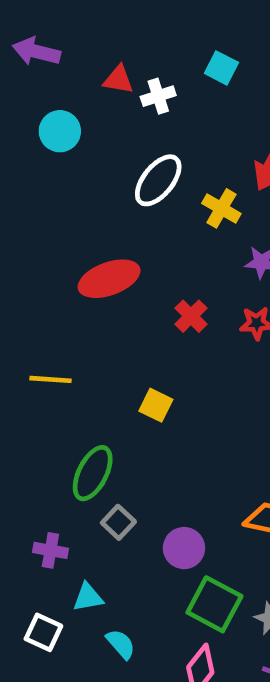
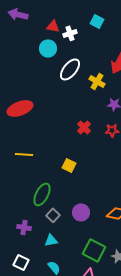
cyan circle: (60, 131) -> (48, 48), moved
red ellipse: (109, 279) -> (20, 108), moved
purple circle: (184, 548) -> (81, 212), moved
cyan triangle: (88, 597) -> (51, 240), moved

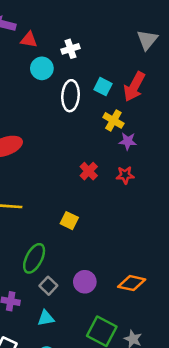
cyan square: (97, 21) -> (103, 87), moved
red triangle: (53, 26) -> (29, 40), moved
white ellipse: (70, 69) -> (70, 96), turned -35
yellow cross: (97, 81) -> (113, 120), moved

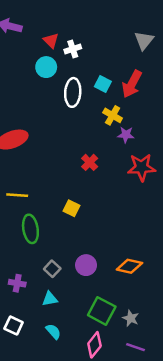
red triangle: (29, 40) -> (51, 41), moved, turned 35
red star: (125, 175) -> (142, 167), moved, size x1.6
green ellipse: (34, 258) -> (30, 229), moved, turned -36

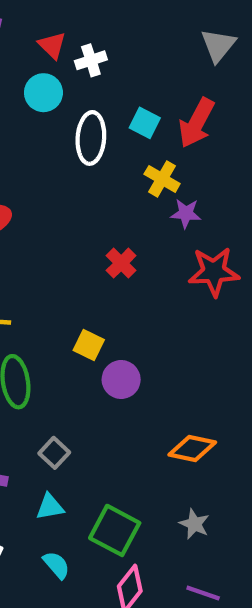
purple circle: (86, 265) -> (121, 380), moved
green square: (102, 311) -> (115, 530), moved
gray star: (131, 318) -> (194, 524), moved

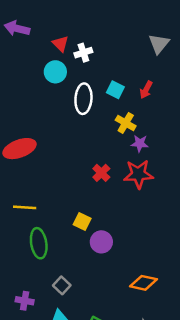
red arrow: (197, 123) -> (146, 90), size x0.6
red star: (214, 272) -> (138, 174), moved

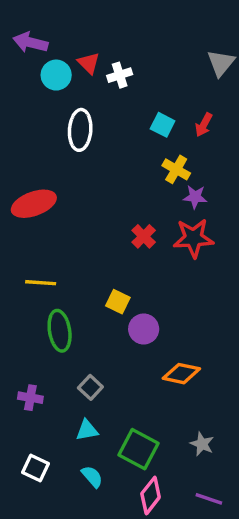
cyan circle: (55, 72) -> (56, 75), moved
white ellipse: (83, 99) -> (80, 130), moved
orange diamond: (144, 283) -> (181, 374), moved
purple cross: (25, 301) -> (30, 398), moved

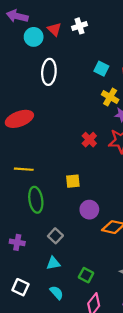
white cross: (120, 75) -> (80, 26), moved
yellow square: (118, 302) -> (73, 181), turned -32
purple circle: (144, 329) -> (89, 210), moved
green square: (138, 449) -> (86, 275), size x0.6

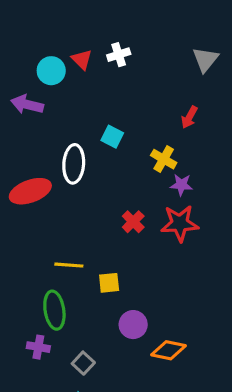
purple arrow: (17, 16) -> (27, 104), moved
cyan square: (101, 69) -> (112, 137), moved
white ellipse: (49, 72) -> (74, 164), moved
yellow line: (24, 169) -> (69, 265), moved
purple cross: (17, 242) -> (38, 347), moved

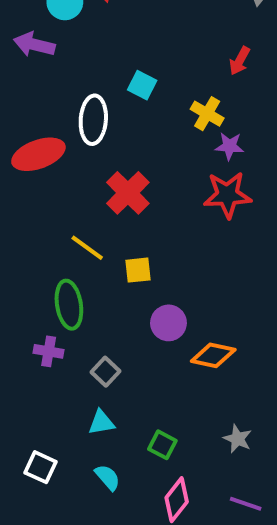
red cross: (133, 222) -> (128, 193), moved, size x1.5
yellow line: (69, 265) -> (87, 248), turned 32

